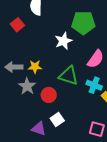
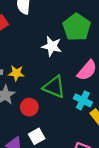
green pentagon: (83, 23) -> (77, 27), turned 30
white star: (63, 41) -> (52, 46), turned 30

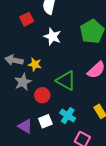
white star: (52, 46) -> (52, 37), moved
cyan cross: (83, 100) -> (68, 116), moved

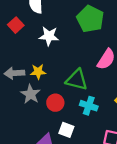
cyan cross: (68, 116) -> (89, 106), moved
white square: (45, 121) -> (66, 130), turned -32

